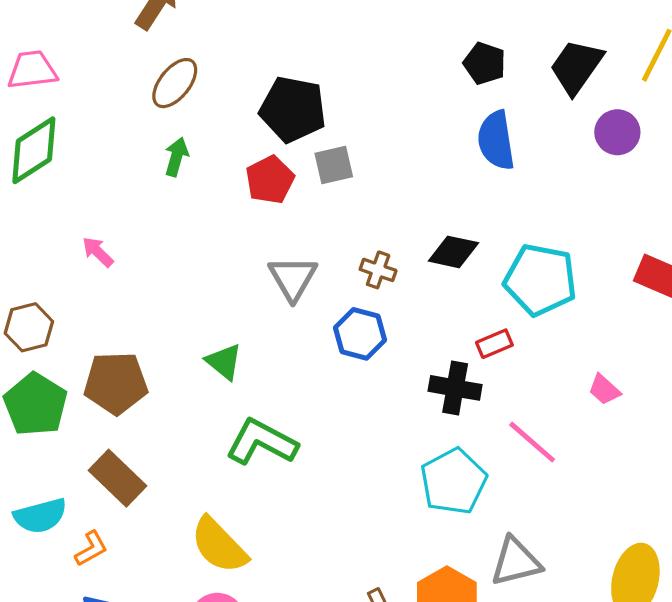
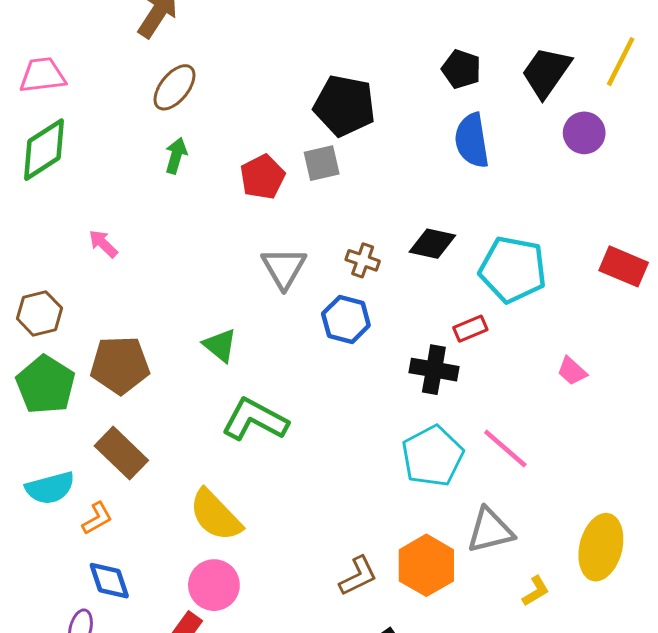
black pentagon: (293, 109) -> (344, 106), moved
pink line: (532, 442) -> (505, 448), moved

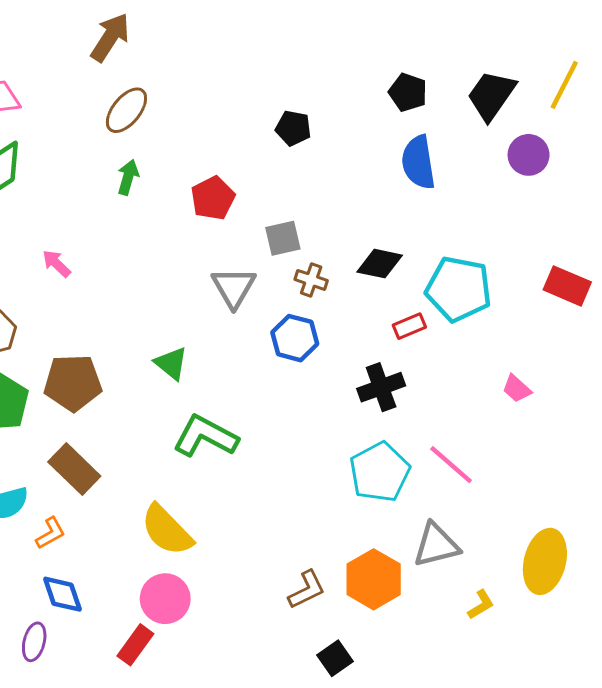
black pentagon: (344, 106) -> (293, 128), size x0.6
gray square: (322, 163) -> (283, 238), moved
red rectangle: (470, 329) -> (409, 326), moved
black cross: (434, 370) -> (381, 387), turned -30

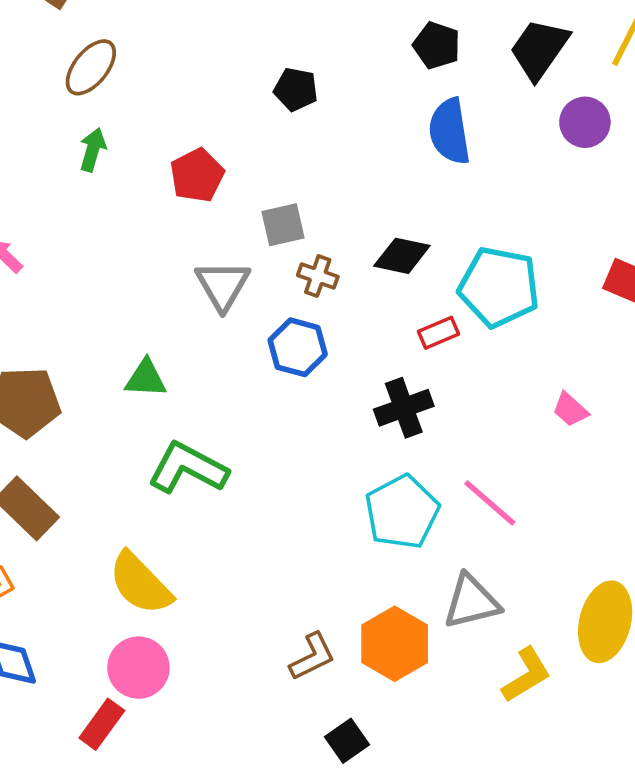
green triangle: (171, 363) -> (146, 378), turned -36
yellow L-shape: (481, 605) -> (526, 675), size x1.5

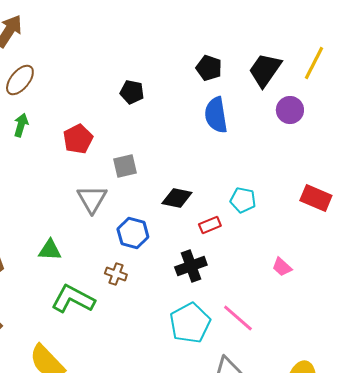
black diamond: (402, 256) -> (177, 198), moved
brown cross: (318, 276) -> (116, 274), moved
cyan pentagon: (499, 287) -> (243, 200), size x0.6

